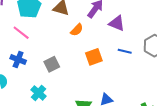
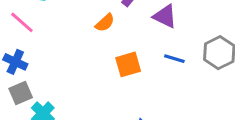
gray square: (52, 64) -> (21, 93), moved

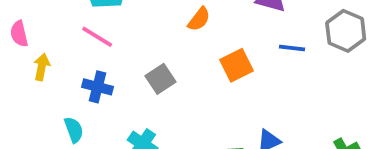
gray square: (21, 93) -> (161, 79), moved

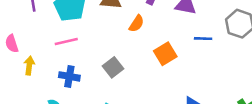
pink line: (97, 37) -> (66, 41), turned -40

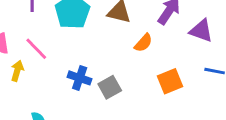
pink line: (66, 41) -> (36, 49), moved, turned 50
blue cross: (69, 76) -> (80, 78), moved

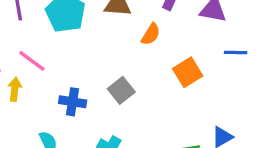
blue cross: (80, 78) -> (73, 102), moved

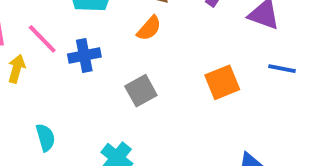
orange semicircle: (151, 34) -> (149, 28), moved
blue cross: (73, 102) -> (84, 55), moved, turned -30

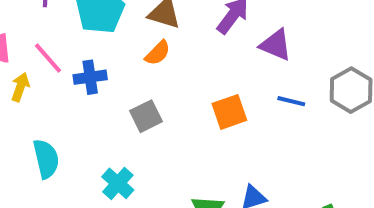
cyan semicircle: (45, 137) -> (46, 159), size x1.4

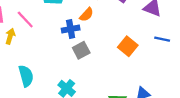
blue cross: (90, 77) -> (71, 29), moved
orange square: (229, 112) -> (128, 46), turned -30

